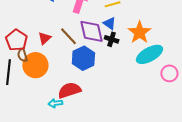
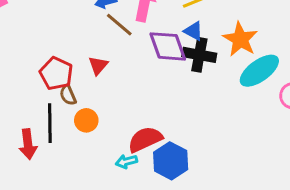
brown line: (69, 36) -> (119, 25), moved
black cross: (112, 39) -> (199, 55), size x1.5
blue hexagon: (83, 58) -> (171, 161), moved
orange circle: (35, 65) -> (86, 120), moved, size x0.6

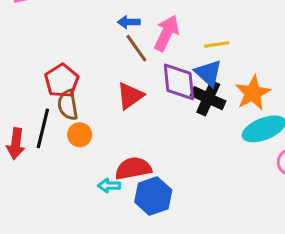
blue triangle: (193, 31) -> (208, 73), size x1.4
red triangle: (98, 65) -> (130, 96), moved, size x1.4
brown semicircle: (68, 95) -> (68, 105), size x1.4

